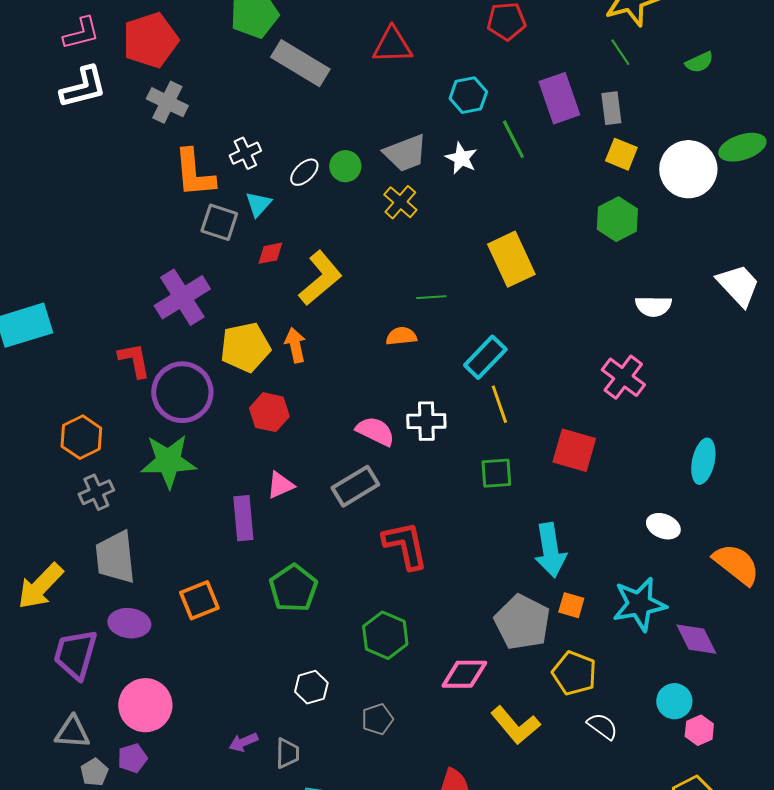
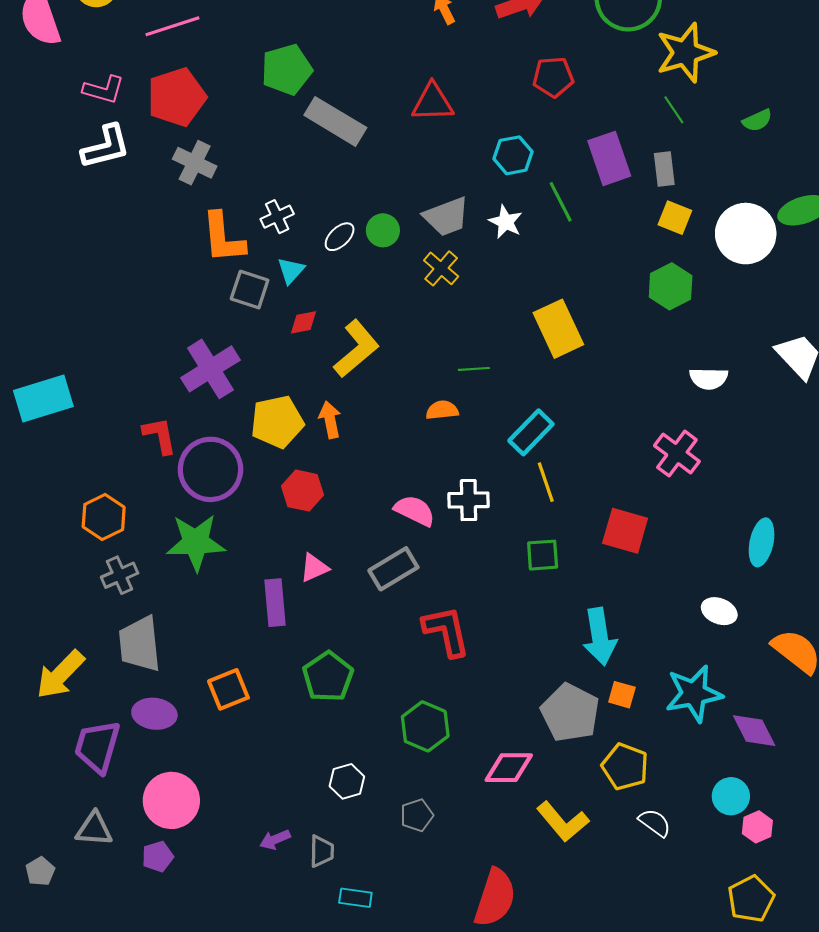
pink L-shape: (81, 33) -> (104, 90), turned 30
gray pentagon: (94, 772) -> (40, 871), moved

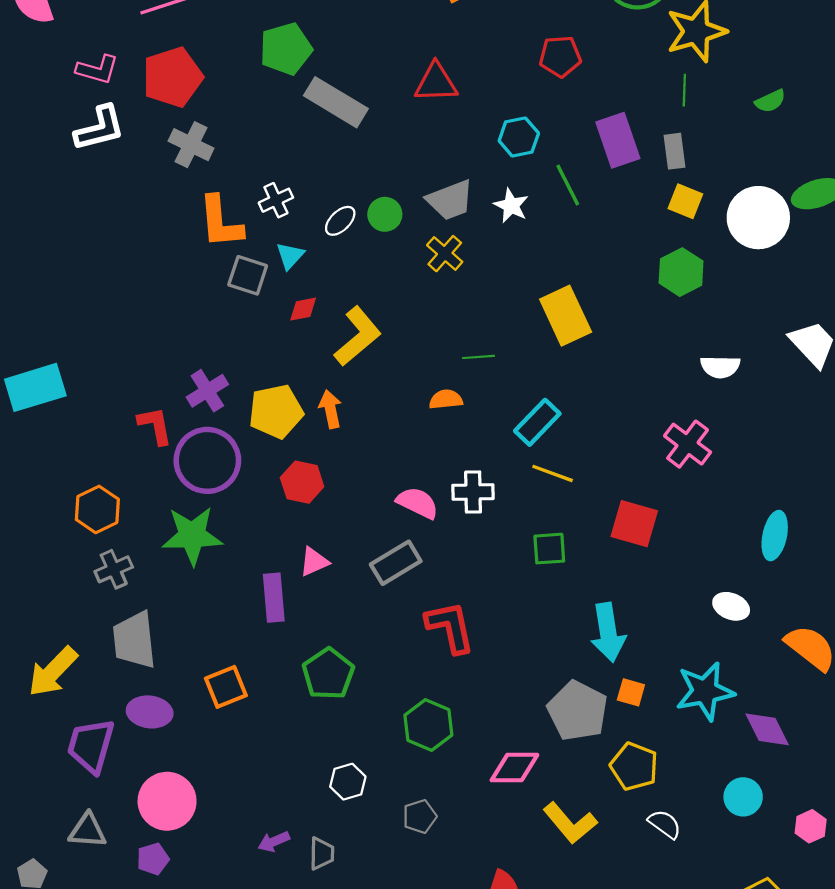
green line: (674, 110) -> (684, 90), turned 36
purple cross: (210, 369) -> (207, 391), moved, size x0.7
yellow line: (546, 482) -> (553, 473), turned -51
pink hexagon: (757, 827) -> (811, 826), moved

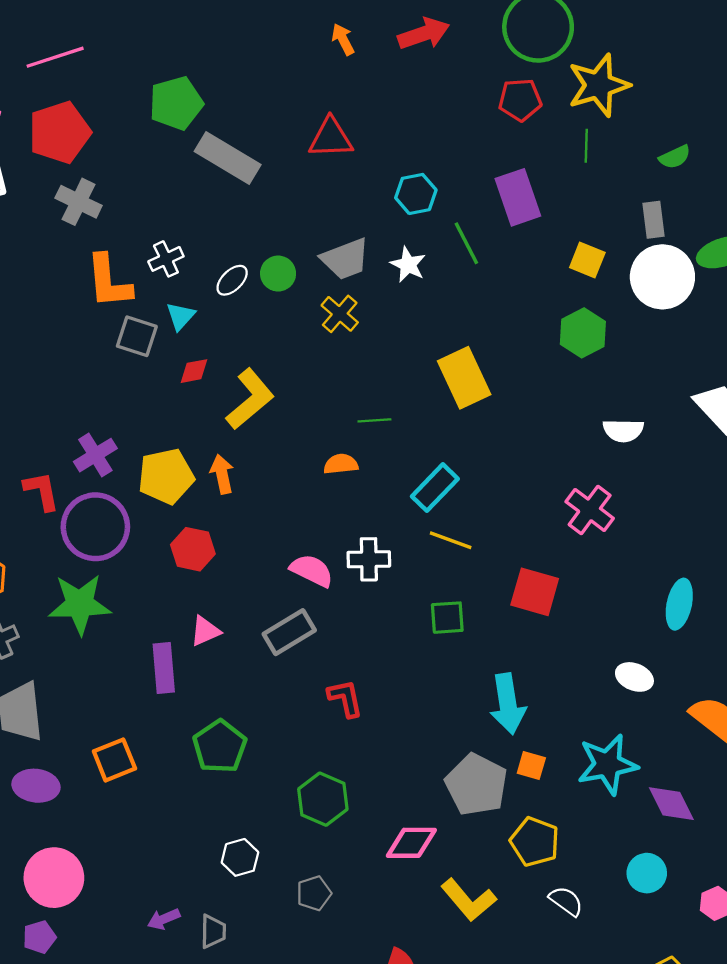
red pentagon: (560, 56) -> (520, 100), moved
gray rectangle: (674, 151) -> (653, 220), moved
red L-shape: (450, 627) -> (345, 698), size x0.7

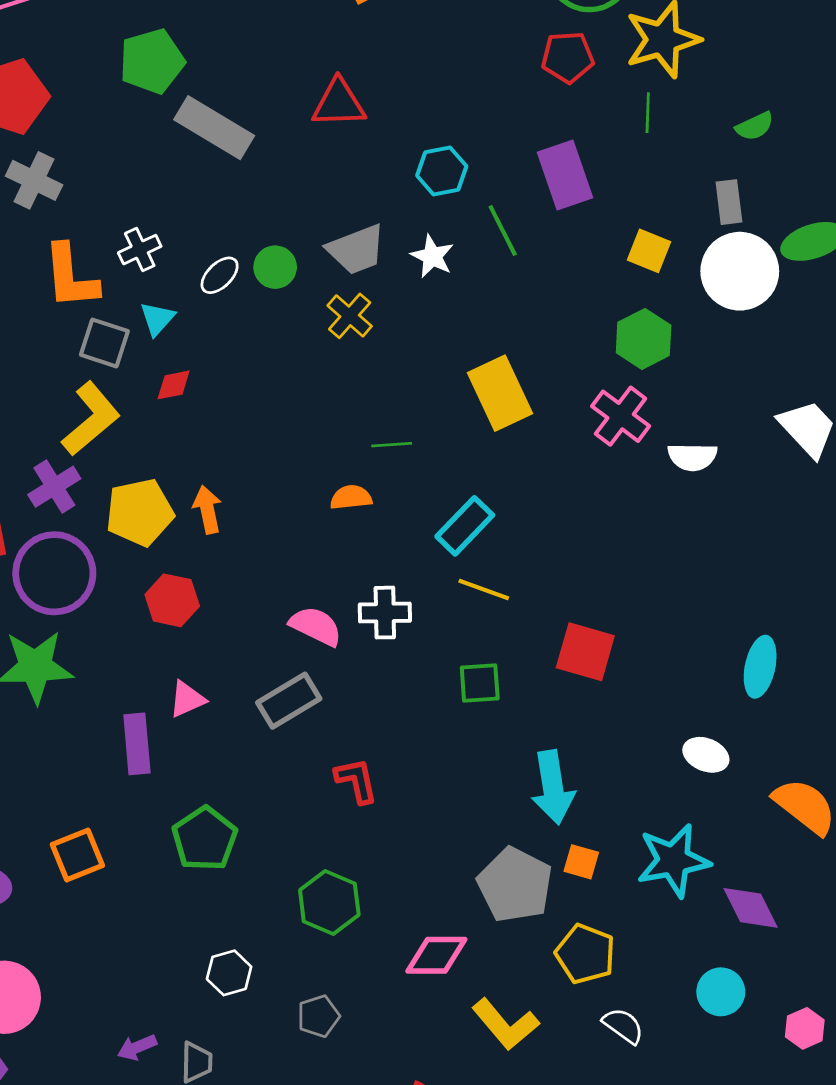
yellow L-shape: (250, 399) -> (91, 419), moved
pink cross: (590, 510) -> (621, 416), moved

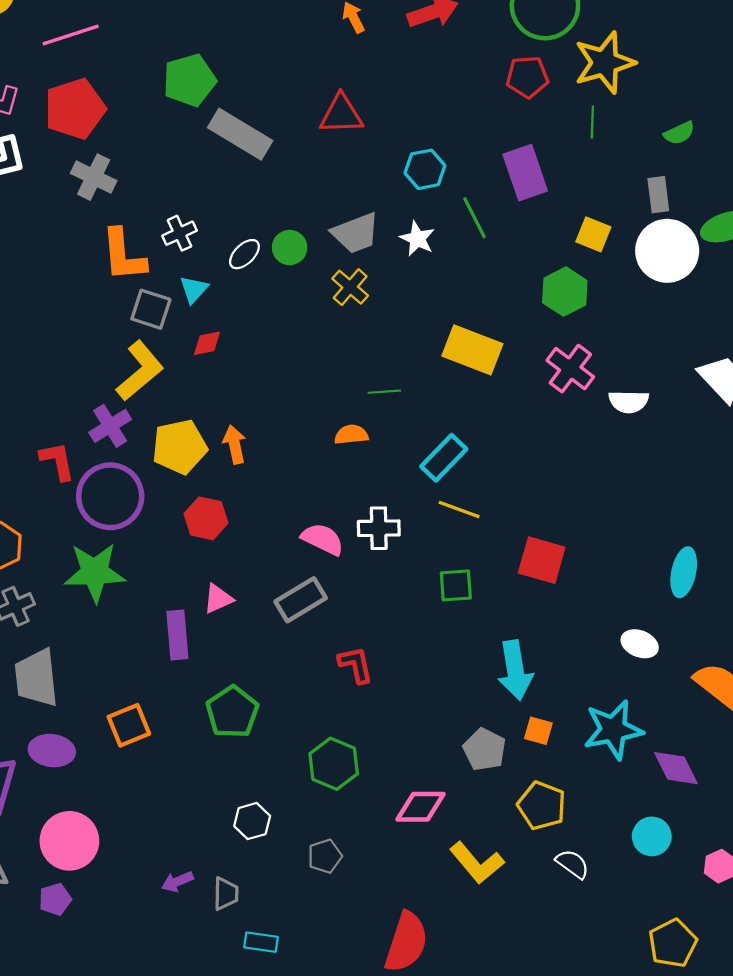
green hexagon: (644, 339) -> (565, 292), moved
yellow rectangle: (500, 393) -> (472, 350), turned -44
gray pentagon: (515, 885) -> (484, 749), size x0.7

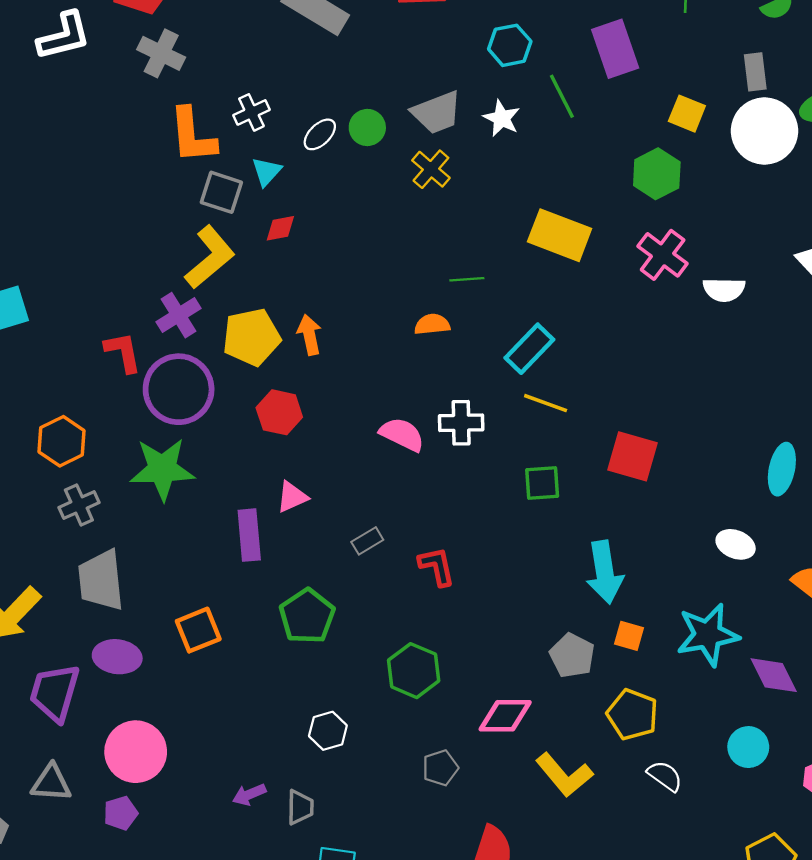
gray rectangle: (301, 600) -> (367, 541), moved, size x0.6
gray pentagon: (325, 856) -> (440, 768), moved

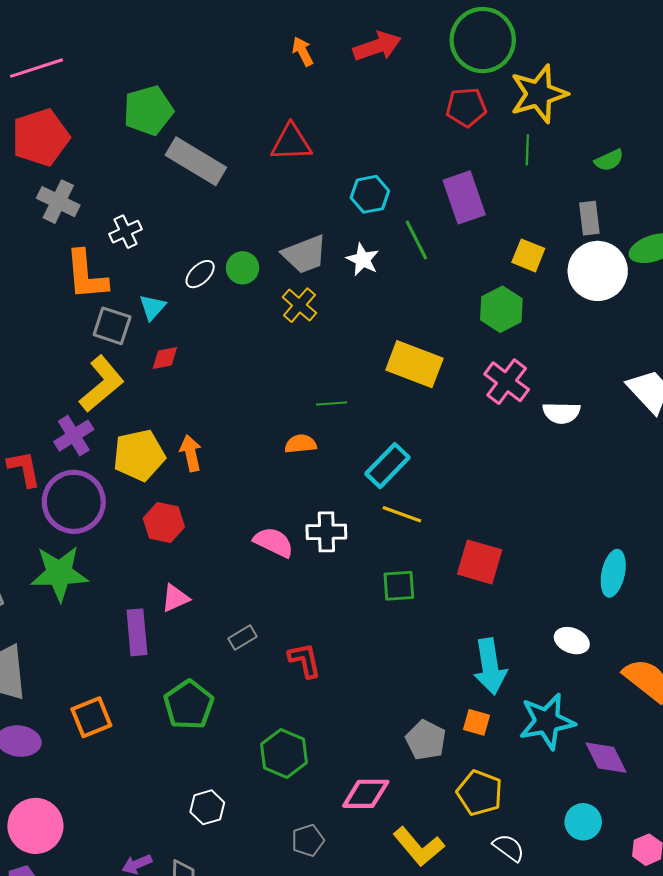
white cross: (251, 112) -> (126, 232), moved
cyan arrow: (605, 572) -> (490, 666), moved

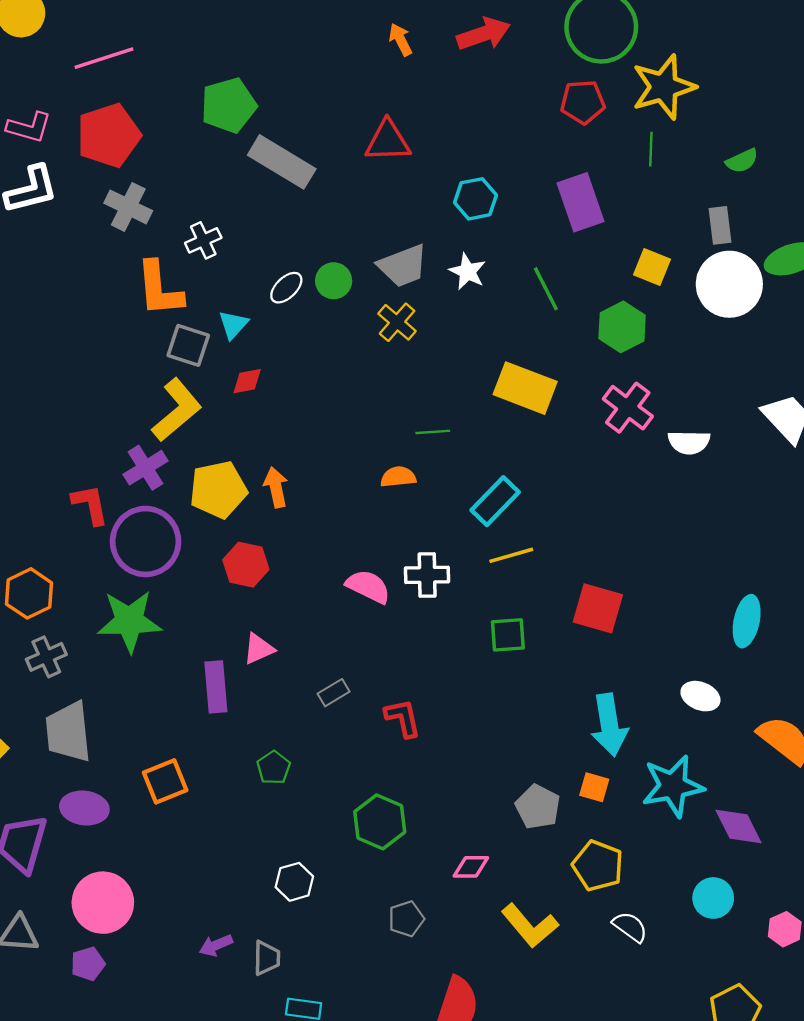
green line: (416, 240) -> (546, 289), moved
yellow line: (402, 514) -> (511, 555), turned -36
green pentagon: (189, 705) -> (274, 768), size x0.6
pink diamond: (366, 794) -> (471, 867), size x0.7

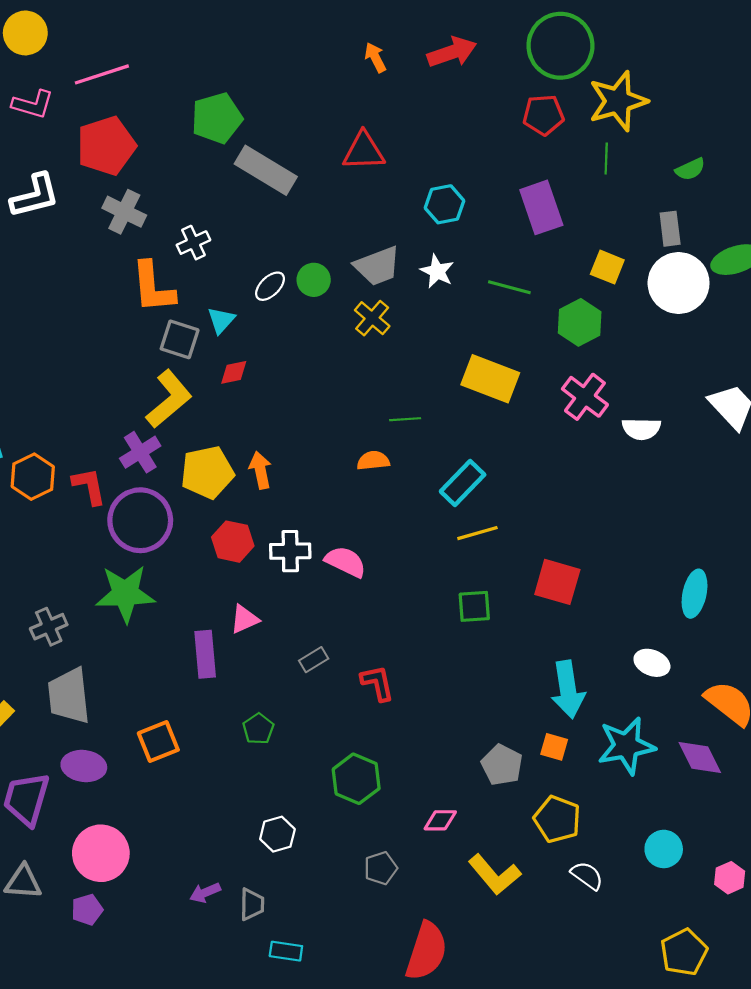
pink L-shape: (29, 127) -> (33, 104), moved
green line: (546, 289) -> (509, 287), turned -48
white cross: (427, 575) -> (290, 551), moved
orange hexagon: (29, 593) -> (33, 477), moved
purple diamond: (739, 826) -> (700, 757), moved

